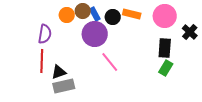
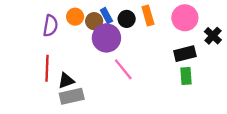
brown circle: (83, 11) -> (94, 21), moved
orange rectangle: (132, 14) -> (148, 16), turned 60
purple semicircle: (45, 34) -> (50, 26), moved
black rectangle: (165, 48) -> (185, 54), turned 72
green rectangle: (166, 68) -> (186, 76), turned -35

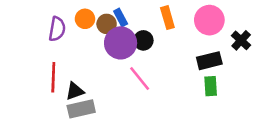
black circle: (127, 19) -> (143, 40), moved

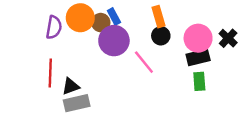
orange circle: (85, 19) -> (80, 18), size x1.5
pink circle: (209, 20) -> (198, 38), moved
black circle: (143, 40) -> (161, 36), moved
pink line: (140, 78) -> (144, 62), moved

